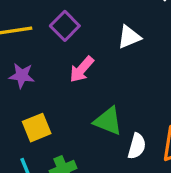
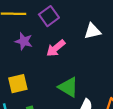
purple star: (22, 76) -> (24, 41), moved

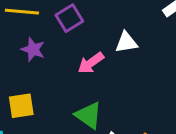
pink arrow: (56, 48) -> (91, 63), moved

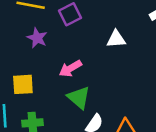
pink arrow: (91, 63) -> (70, 68), moved

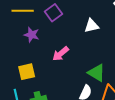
green triangle: (79, 98) -> (97, 73), moved

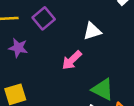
pink arrow: (61, 54) -> (72, 60), moved

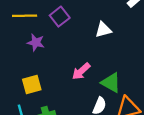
pink arrow: (72, 60) -> (81, 71), moved

